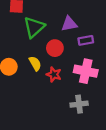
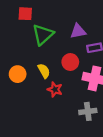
red circle: (55, 48) -> (70, 62), moved
red star: (54, 74) -> (55, 89), moved

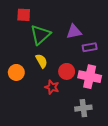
red circle: (70, 62) -> (67, 71), moved
yellow semicircle: (44, 71) -> (41, 61), moved

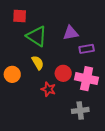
green triangle: (40, 35) -> (37, 36), turned -45

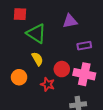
purple triangle: (71, 33) -> (70, 21), moved
orange circle: (12, 74) -> (19, 77), moved

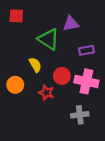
green triangle: (36, 33) -> (49, 39), moved

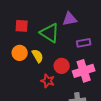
red square: (16, 16) -> (22, 26), moved
pink cross: (86, 81) -> (84, 71), turned -30
orange circle: (15, 85) -> (20, 53), moved

